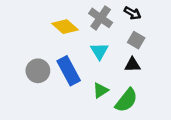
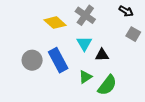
black arrow: (133, 13) -> (126, 11), moved
gray square: (136, 40) -> (133, 34), moved
black triangle: (133, 65) -> (102, 55), moved

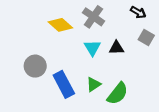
black triangle: (102, 55) -> (116, 48), moved
blue rectangle: (58, 60) -> (64, 84), moved

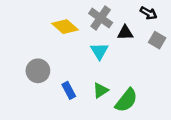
black triangle: (116, 48) -> (125, 33), moved
blue rectangle: (64, 84) -> (69, 90), size x0.6

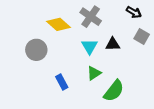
black triangle: (125, 33) -> (113, 44), moved
gray circle: (38, 71) -> (36, 50), moved
green triangle: (101, 90) -> (94, 73), moved

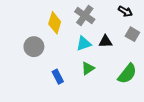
yellow diamond: (58, 24) -> (55, 23), turned 65
cyan triangle: (89, 47) -> (84, 44), turned 42
green semicircle: (114, 91) -> (127, 74), moved

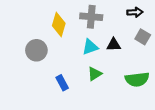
black arrow: (125, 11) -> (135, 12), turned -32
gray cross: (85, 15) -> (91, 17), turned -30
green semicircle: (127, 74) -> (137, 79), turned 45

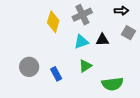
gray cross: (91, 17) -> (82, 15), turned -30
gray circle: (36, 50) -> (29, 67), moved
green semicircle: (137, 79) -> (112, 84), moved

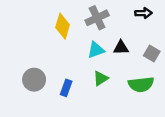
gray square: (128, 33) -> (152, 53), moved
blue rectangle: (56, 74) -> (66, 88), turned 48
green semicircle: (112, 84) -> (141, 84), moved

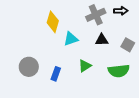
gray cross: (97, 18) -> (96, 15), moved
cyan triangle: (96, 50) -> (71, 39), moved

